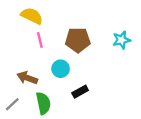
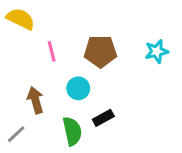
yellow semicircle: (32, 16) -> (21, 19), moved
brown arrow: (27, 78) -> (35, 100), turned 54
green semicircle: (43, 103) -> (72, 131), moved

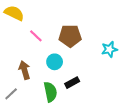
pink line: (52, 51) -> (36, 36), turned -32
cyan star: (157, 51) -> (109, 49), moved

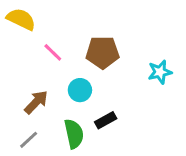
brown arrow: (24, 70) -> (36, 102), turned 60
gray line: (11, 94) -> (29, 140), moved

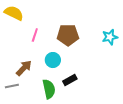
pink line: (53, 52) -> (35, 35), turned 64
cyan star: (160, 72) -> (110, 37), moved
gray line: (29, 140) -> (12, 86), moved, turned 32

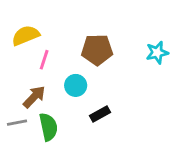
yellow semicircle: (14, 13) -> (26, 35), moved, turned -48
pink line: (35, 35) -> (44, 60), moved
green semicircle: (49, 89) -> (48, 127), moved

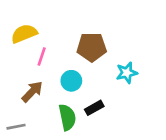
cyan star: (157, 53) -> (127, 73), moved
gray line: (17, 123) -> (16, 127), moved
green semicircle: (48, 127) -> (67, 117), moved

